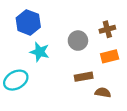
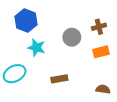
brown rectangle: (84, 77) -> (59, 79), moved
brown semicircle: (103, 93) -> (103, 89), moved

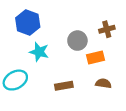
orange rectangle: (101, 52) -> (96, 57), moved
brown semicircle: (103, 89) -> (103, 83), moved

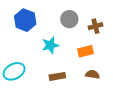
gray circle: (77, 41) -> (69, 19), moved
cyan star: (39, 52) -> (50, 45), moved, turned -30

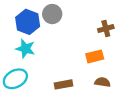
gray circle: (69, 19) -> (52, 14), moved
cyan star: (50, 45) -> (25, 49), moved, turned 30

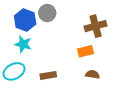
brown cross: (106, 29) -> (96, 26), size x1.5
brown rectangle: (63, 84) -> (48, 75), moved

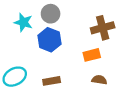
blue hexagon: (25, 20) -> (49, 40), moved
cyan star: (23, 44) -> (23, 22), moved

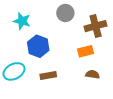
gray circle: (51, 14) -> (65, 13), moved
blue hexagon: (49, 40) -> (38, 46), moved

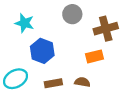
brown semicircle: (93, 74) -> (82, 82), moved

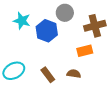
blue hexagon: (42, 51) -> (47, 31), moved
brown rectangle: (53, 83) -> (48, 75), turned 63

